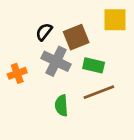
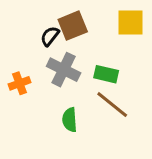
brown square: (76, 37) -> (73, 26), moved
brown line: (99, 92) -> (112, 105), turned 60

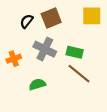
black semicircle: (50, 36) -> (27, 21), moved
green semicircle: (70, 120) -> (37, 84), moved, turned 77

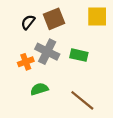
orange cross: (14, 59) -> (26, 62), moved
brown line: (79, 74) -> (82, 100), moved

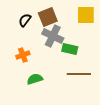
gray cross: (47, 52) -> (53, 36), moved
brown line: (82, 100) -> (79, 74), moved, turned -40

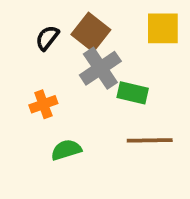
brown square: (48, 17) -> (91, 32), turned -30
gray cross: (53, 36) -> (100, 68), turned 30

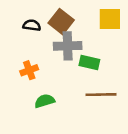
black semicircle: (47, 38) -> (32, 25), turned 60
gray cross: (100, 68) -> (68, 46), turned 32

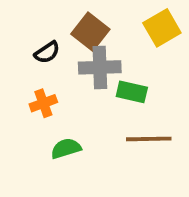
yellow square: (110, 19) -> (162, 28), turned -30
black semicircle: (32, 25) -> (47, 52), moved, turned 138

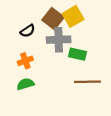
yellow square: (162, 28) -> (73, 16), moved
green semicircle: (66, 148) -> (25, 84), moved

